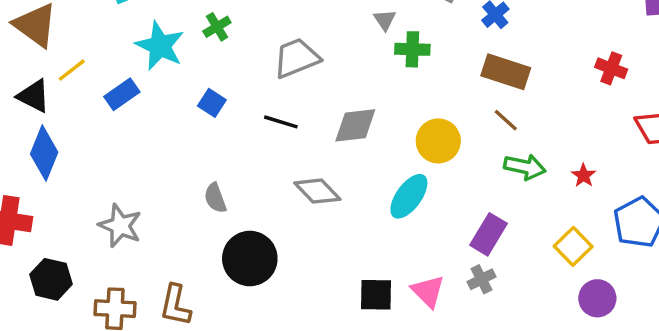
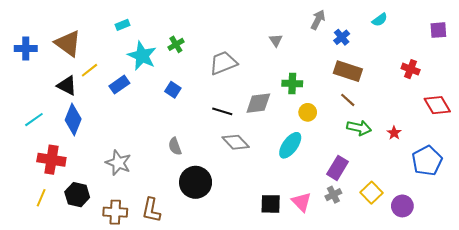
green cross: (412, 49) -> (292, 84), moved
black line: (281, 122) -> (222, 111), moved
yellow circle: (438, 141) -> (308, 112), size x0.7
yellow square: (573, 246) -> (371, 193), moved

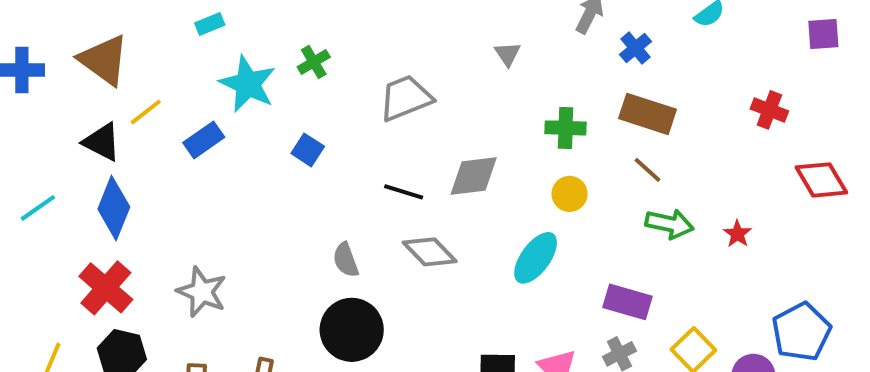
green cross: (292, 84) -> (566, 128), moved
gray semicircle: (175, 146) -> (346, 260), moved
red cross: (51, 160) -> (106, 288), moved, turned 32
blue pentagon: (427, 161) -> (801, 332), moved
purple rectangle: (338, 168) -> (627, 302), turned 75

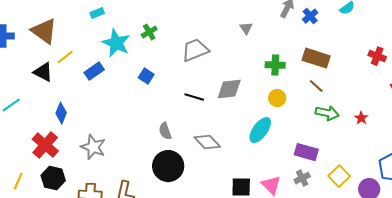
blue cross: (635, 48) -> (310, 16), moved
blue diamond: (114, 208) -> (61, 113), moved, size x0.7
gray diamond: (430, 252) -> (207, 142), moved

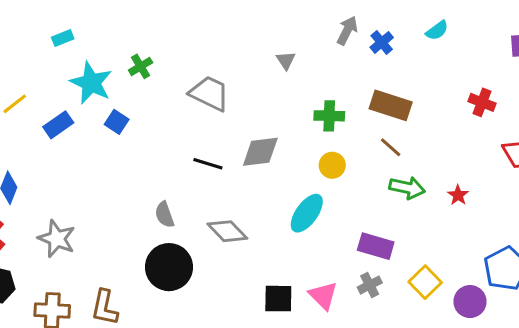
gray trapezoid: (195, 50) -> (209, 93), turned 48
blue square: (146, 76) -> (117, 122), moved

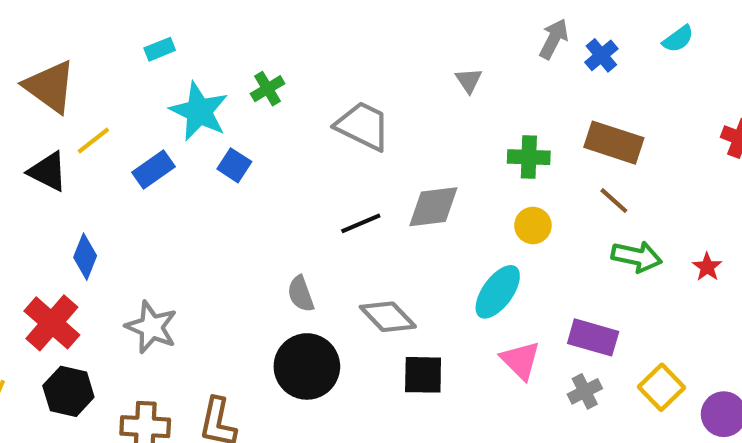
black line: (208, 164) -> (361, 223), turned -40
pink triangle: (323, 296) -> (521, 360), moved
black square: (278, 299) -> (423, 375), moved

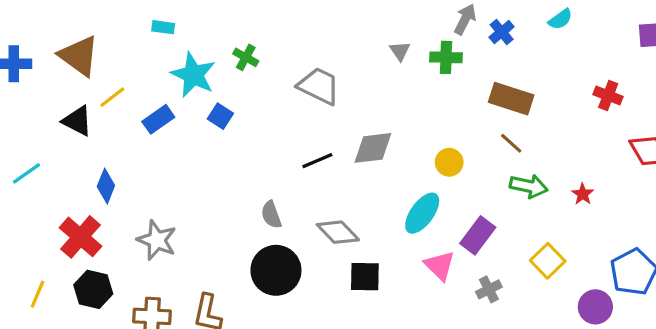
cyan rectangle: (160, 49) -> (163, 27), turned 30
green cross: (268, 89) -> (246, 57), turned -30
green cross: (529, 157) -> (446, 57), moved
purple rectangle: (593, 337) -> (478, 235), moved, turned -69
yellow square: (662, 387) -> (548, 261), moved

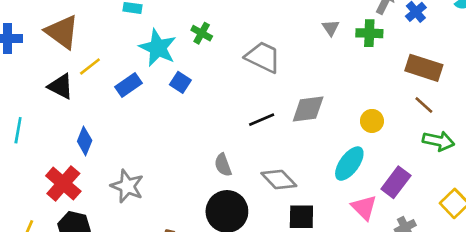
cyan line: (26, 173) -> (18, 130), turned -45

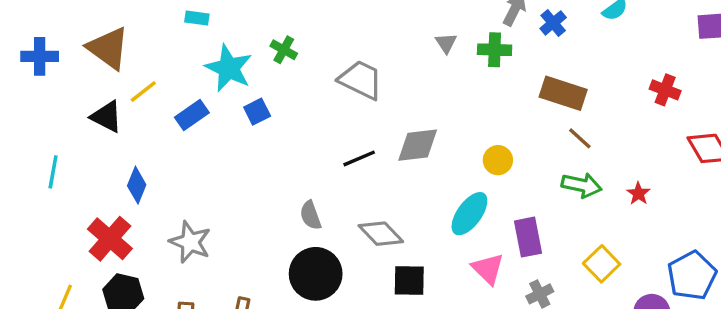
blue square: (180, 82) -> (257, 112), turned 30
brown line: (424, 105) -> (580, 138), moved
purple rectangle: (396, 182) -> (528, 237), turned -48

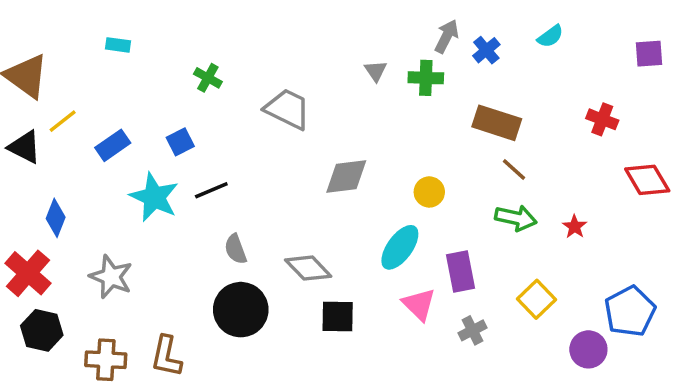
cyan star: (229, 68) -> (154, 197), moved
black line: (359, 158) -> (211, 190), moved

